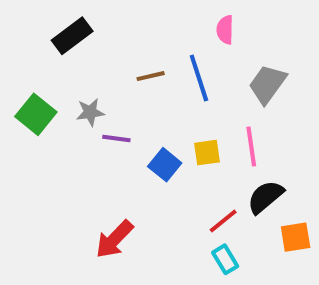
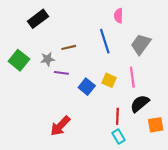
brown line: (151, 76) -> (69, 47), moved
yellow square: (207, 153) -> (109, 80), turned 32
red line: (223, 221) -> (117, 116), turned -49

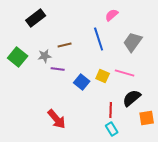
pink semicircle: (119, 16) -> (112, 15), turned 48
pink line: (132, 77) -> (125, 73), turned -66
red arrow: (60, 126) -> (57, 119), turned -85

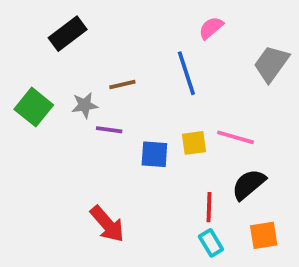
gray trapezoid: (133, 42) -> (271, 64), moved
yellow square: (103, 76) -> (194, 143), turned -32
blue square: (82, 82) -> (154, 154), turned -35
orange square: (147, 118) -> (264, 235), moved

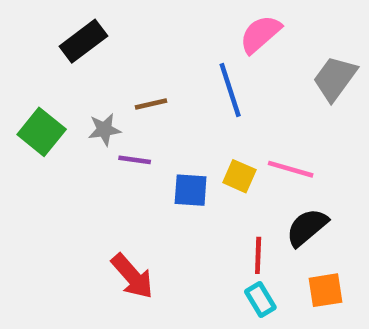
pink semicircle: (211, 28) -> (260, 34), size x1.4
yellow square: (194, 143) -> (239, 176), turned 32

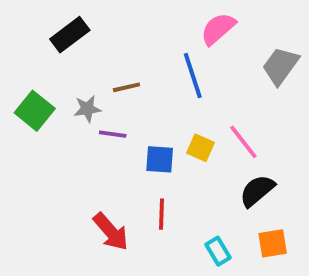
pink line: (291, 169) -> (243, 142), turned 36
red line: (258, 255) -> (162, 214), moved

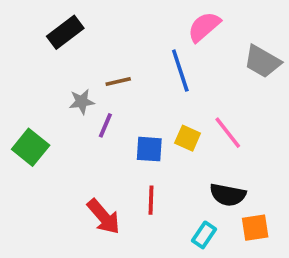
gray trapezoid: (280, 66) -> (262, 61), turned -96
green square: (35, 111) -> (31, 147), moved
purple line: (113, 134) -> (105, 125), turned -75
black semicircle: (257, 191) -> (228, 195), moved, turned -129
cyan rectangle: (218, 251) -> (204, 235), turned 65

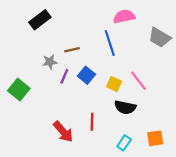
pink semicircle: (204, 27) -> (124, 16), turned 30
blue square: (149, 149) -> (86, 75), moved, turned 35
black semicircle: (228, 195) -> (125, 107), moved

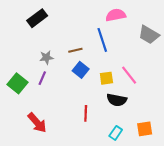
brown line: (72, 50) -> (75, 50), moved
purple line: (64, 76) -> (42, 78), moved
yellow square: (114, 84) -> (106, 78), turned -32
red arrow: (63, 132) -> (37, 123), moved

